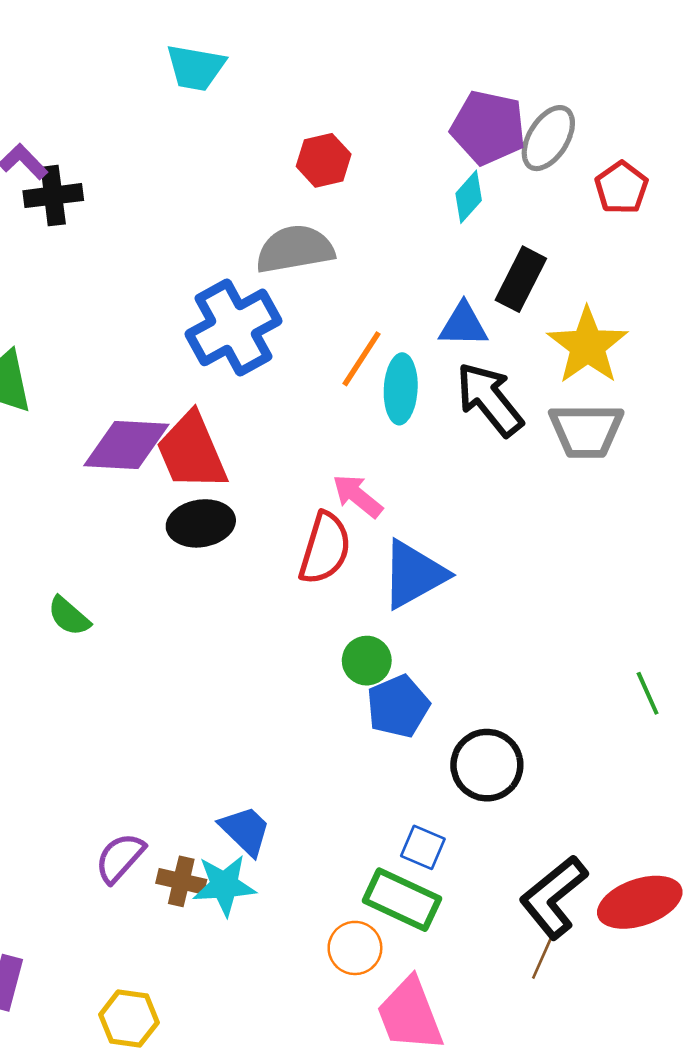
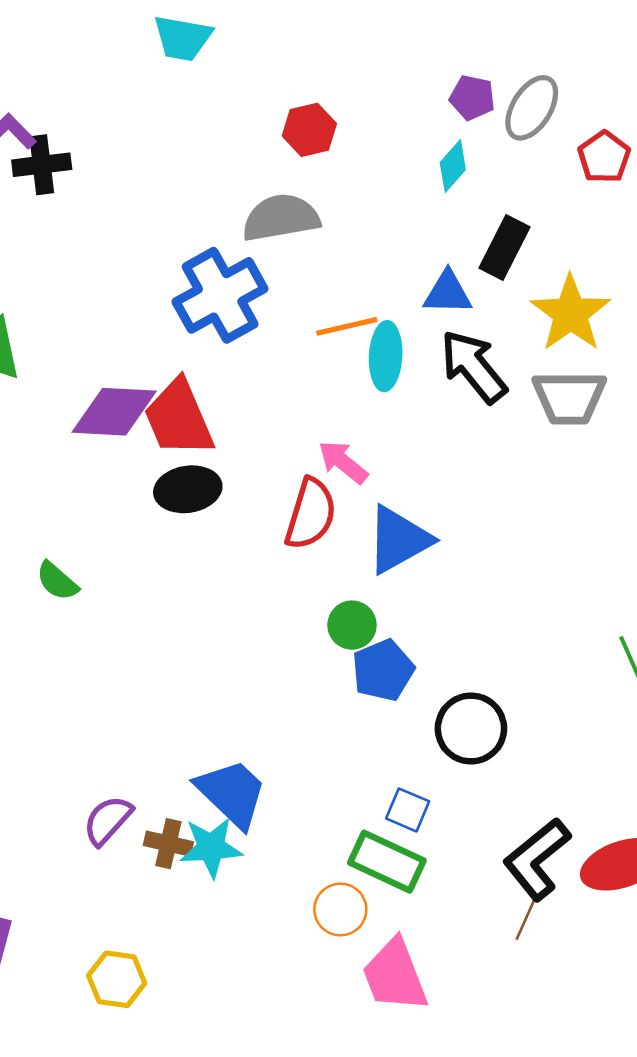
purple pentagon: (488, 128) -> (472, 98), size x0.6
orange line: (362, 359) -> (347, 326), turned 44
blue trapezoid: (245, 830) -> (232, 793), size x1.4

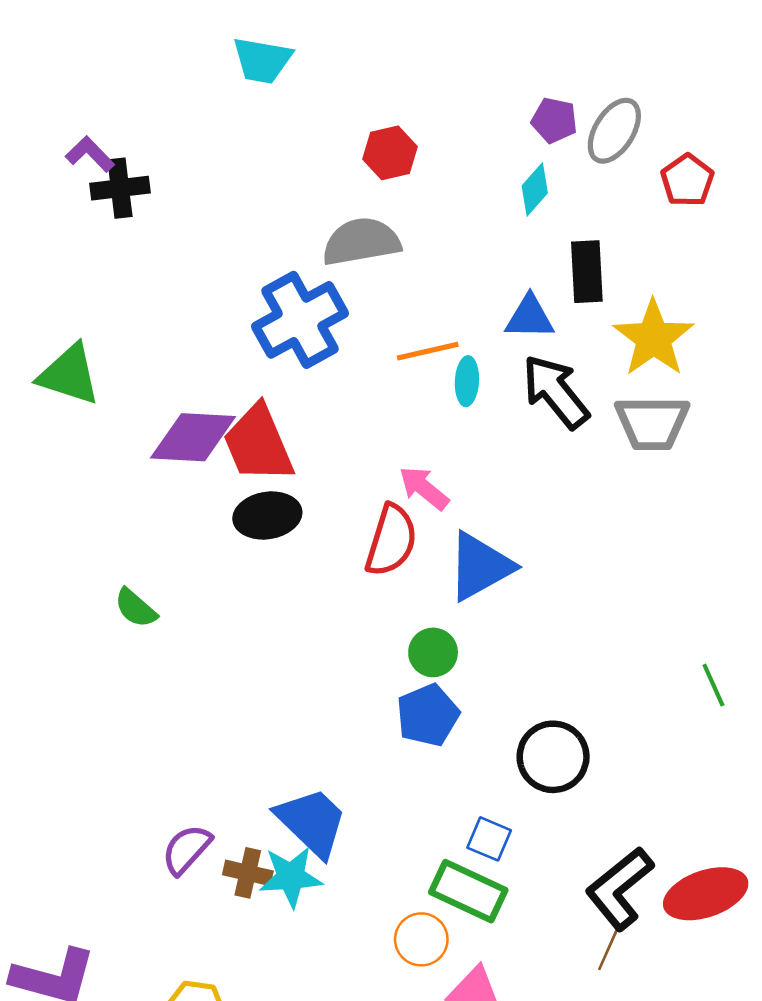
black rectangle: (505, 247) -> (587, 272), turned -30
cyan ellipse: (386, 356) -> (467, 381), size x0.7
blue pentagon: (383, 670) -> (428, 715), moved

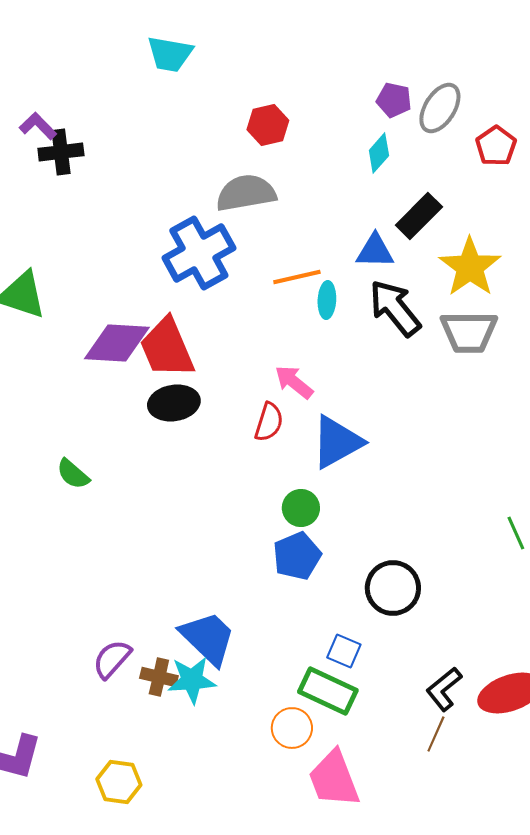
black rectangle: (587, 272) -> (419, 216), turned 48
red semicircle: (391, 540) -> (269, 422), size x0.7
black L-shape: (620, 889) -> (444, 689), size x0.7

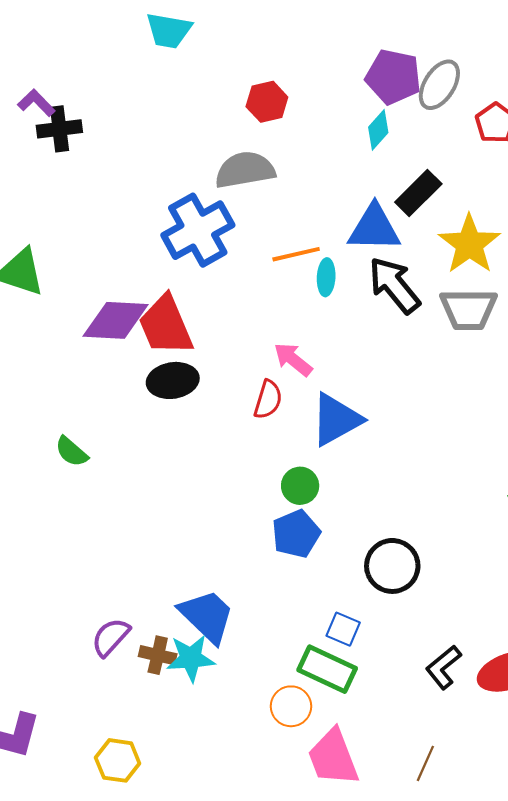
purple pentagon: (394, 100) -> (393, 77), size x1.6
blue triangle: (375, 251) -> (374, 228), size x1.4
brown line: (436, 734) -> (425, 763), moved

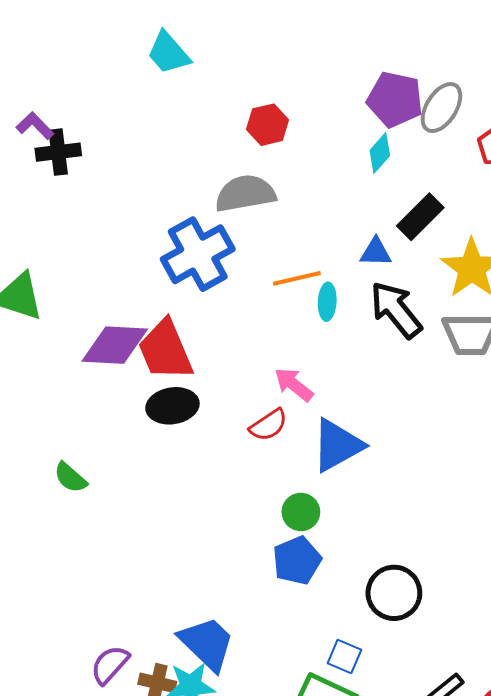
cyan trapezoid: (169, 31) -> (168, 53), turned 39
blue triangle: (374, 228) -> (376, 252), size x0.6
red semicircle: (268, 400) -> (269, 425), turned 39

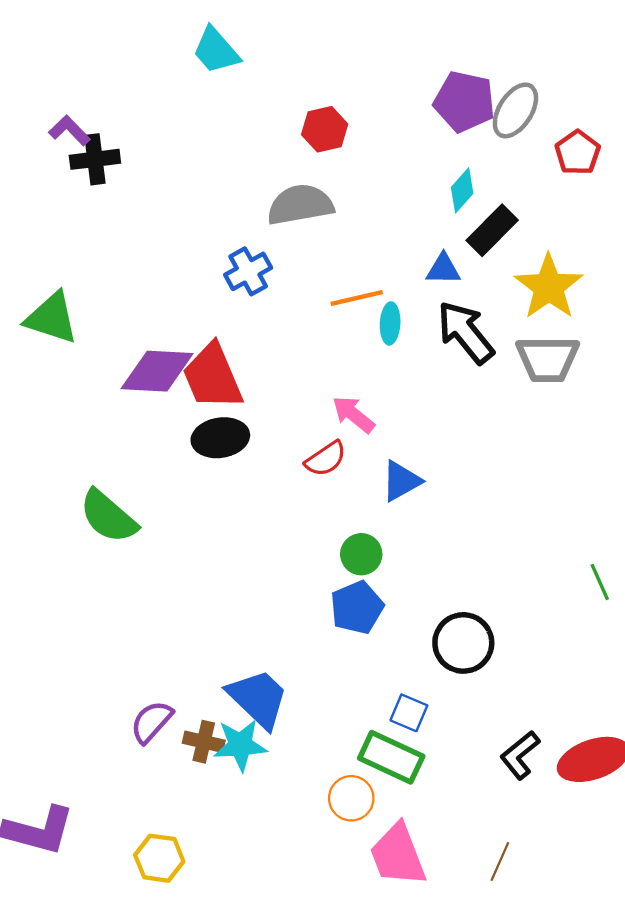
cyan diamond: (380, 153) -> (462, 190), moved
blue cross: (198, 254) -> (248, 271), size x0.6
blue triangle: (337, 445) -> (401, 481), size x0.7
green semicircle: (70, 478) -> (108, 516), size x1.6

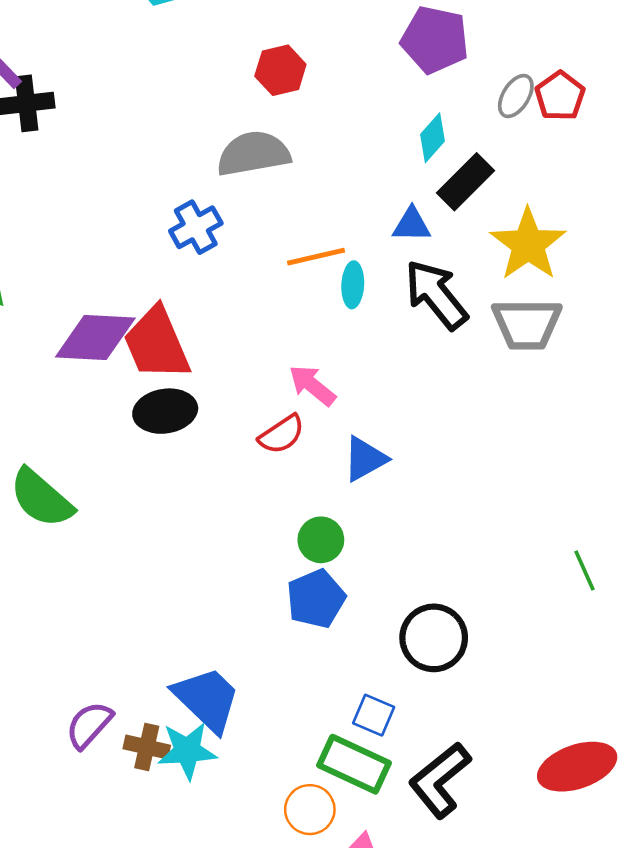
gray ellipse: (515, 110) -> (516, 96), moved, size x0.7
black L-shape: (520, 755) -> (440, 780), moved, size x1.4

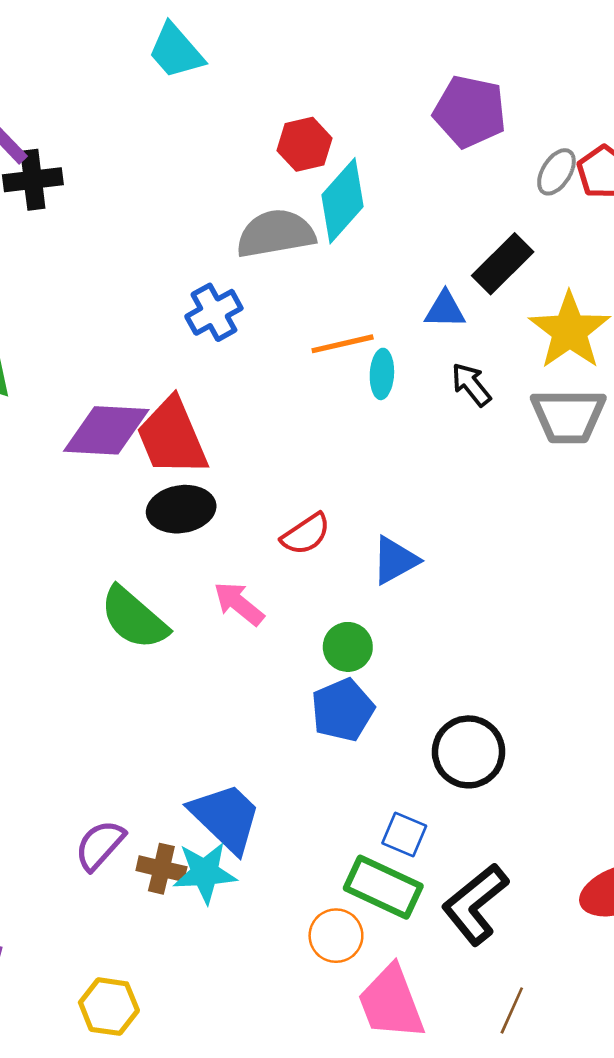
cyan diamond: (432, 138) -> (343, 201), moved, size x1.6
black arrow: (436, 295) -> (471, 384), size x0.6
pink arrow: (312, 385) -> (239, 604), moved
green semicircle: (41, 498) -> (134, 618), moved

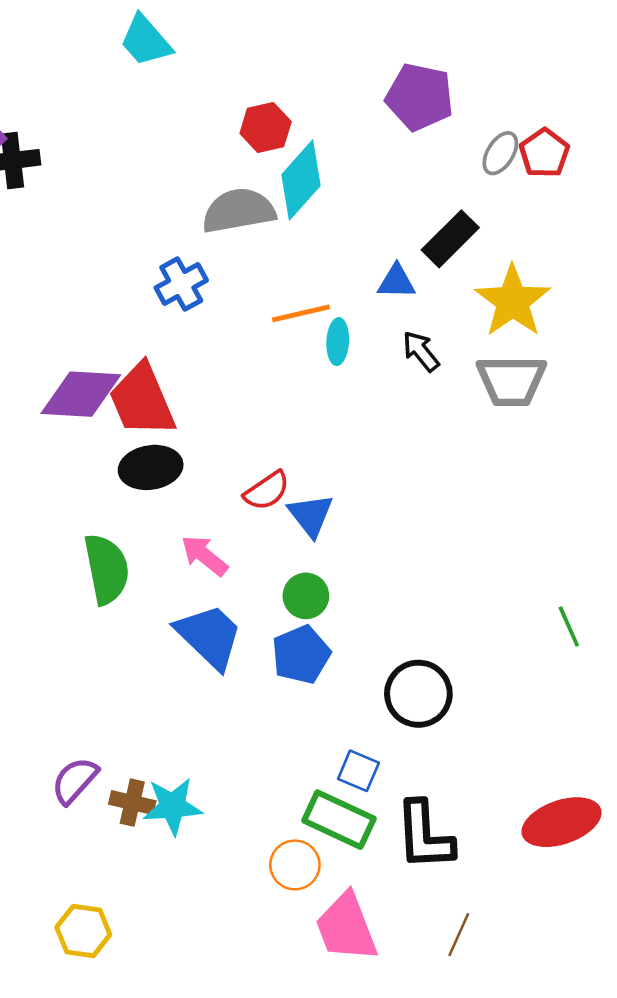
blue triangle: (395, 560) -> (311, 515), moved, turned -39
green semicircle: (134, 618) -> (107, 569), turned -142
blue trapezoid: (226, 818) -> (209, 636), moved
black L-shape: (475, 904) -> (425, 836), turned -54

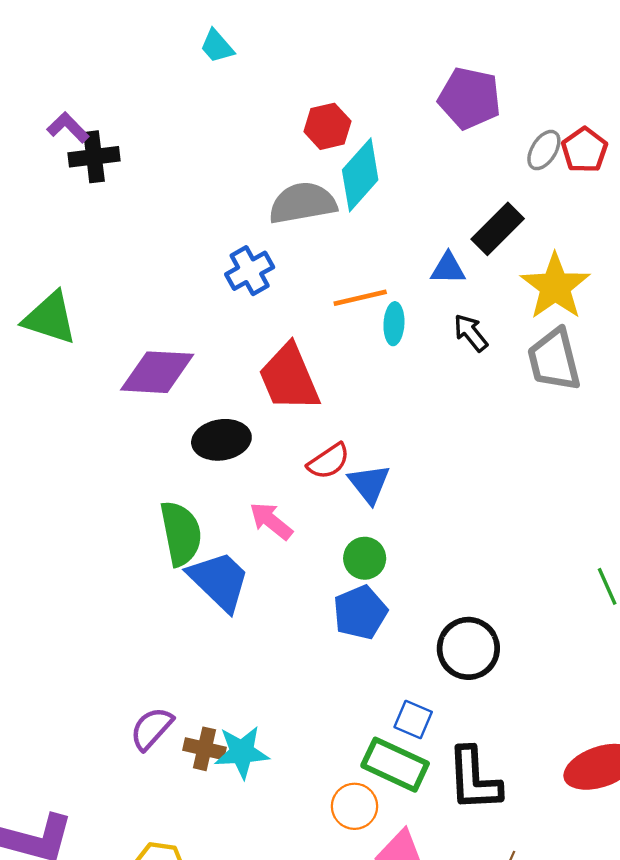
cyan trapezoid: (146, 41) -> (217, 46), size x0.7
gray trapezoid: (511, 381) -> (554, 360), turned 76
red trapezoid: (142, 400) -> (289, 378), moved
blue trapezoid: (209, 636) -> (219, 581), moved

